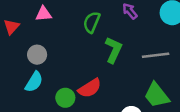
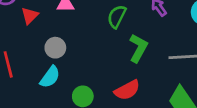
red semicircle: (90, 88) -> (127, 90), moved

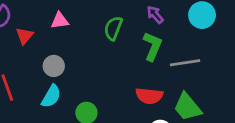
green L-shape: (138, 48) -> (153, 46), moved
red semicircle: (127, 90) -> (149, 96), moved, turned 40

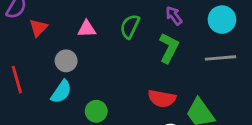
pink triangle: (60, 21) -> (87, 29), moved
gray line: (185, 63) -> (221, 58), moved

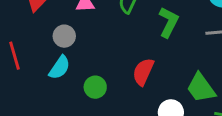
red semicircle: (162, 99) -> (143, 72), moved, turned 104

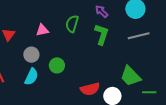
red semicircle: (143, 72) -> (90, 89), moved, turned -120
green circle: (95, 87) -> (57, 65), moved

